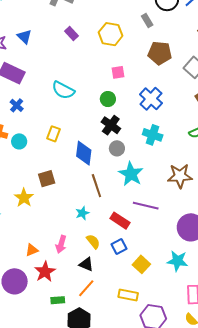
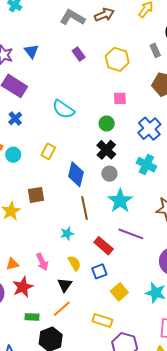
pink arrow: (61, 244) -> (42, 262), turned -48
black triangle: (86, 264) -> (65, 285), turned 35

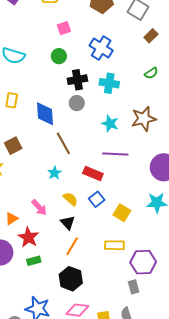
black cross: (106, 150) -> (77, 80), moved, turned -36
cyan star: (120, 201) -> (110, 124), moved, size x0.7
green rectangle: (32, 317) -> (34, 261), moved

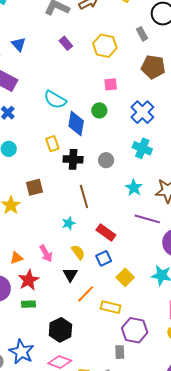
black cross: (77, 80) -> (73, 159), moved
yellow rectangle: (12, 100) -> (52, 144), moved, turned -42
blue diamond: (45, 114) -> (76, 124), moved
purple line: (115, 154) -> (147, 219), moved
orange line: (72, 246) -> (86, 294), moved

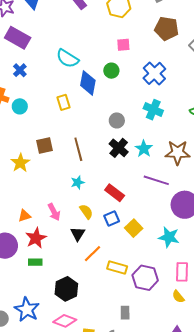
black cross: (73, 159) -> (119, 148), moved, turned 36
brown line: (84, 196) -> (78, 149), moved
yellow square: (125, 277) -> (134, 228), moved
purple hexagon: (135, 330) -> (145, 278), moved

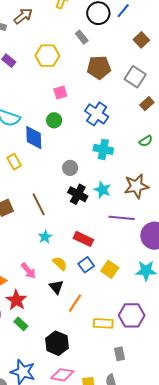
green rectangle: (35, 262) -> (21, 324), turned 56
yellow rectangle: (117, 267) -> (103, 323), moved

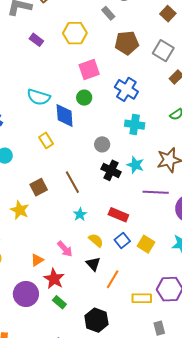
pink square: (60, 93) -> (89, 70), size x1.5

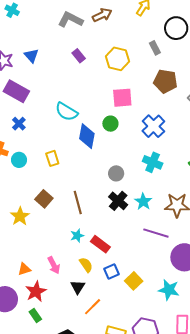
yellow rectangle: (46, 140) -> (52, 158), moved
brown square: (39, 187) -> (44, 199), turned -36
red rectangle: (118, 215) -> (100, 244), moved

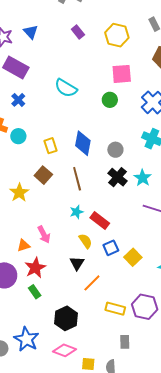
blue diamond: (87, 136) -> (83, 143), moved
yellow rectangle: (52, 158) -> (51, 146), moved
pink arrow: (54, 265) -> (44, 234), moved

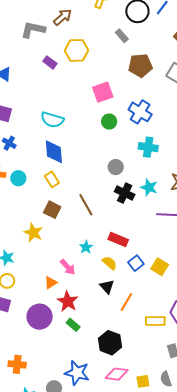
yellow hexagon: (117, 35) -> (76, 50), moved
green circle: (110, 100) -> (109, 122), moved
blue diamond: (83, 143) -> (54, 152), moved
cyan star: (77, 212) -> (86, 247), moved

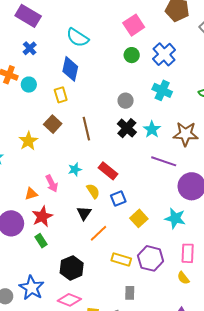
pink square: (103, 92) -> (134, 25), turned -30
yellow square: (160, 267) -> (139, 218), moved

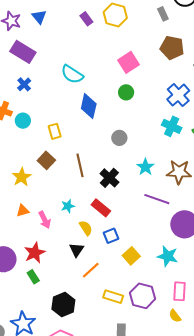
blue cross: (164, 54) -> (178, 95), moved
blue diamond: (70, 69) -> (89, 106), moved
cyan cross: (162, 90) -> (172, 126), moved
black cross: (127, 128) -> (109, 178), moved
orange triangle: (31, 194) -> (23, 211), moved

